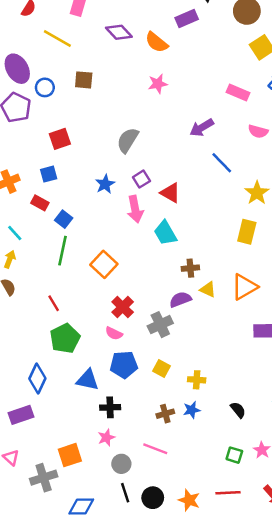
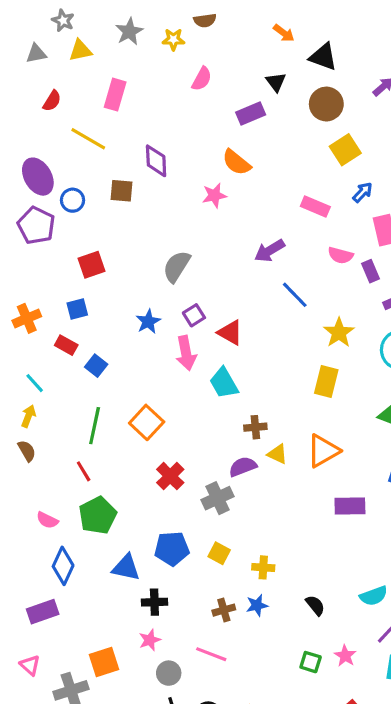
purple diamond: (119, 32) -> (156, 161), moved, turned 40
orange semicircle: (156, 42) -> (236, 162), moved
green line: (62, 251) -> (95, 426), moved
pink semicircle: (114, 333) -> (47, 520), moved

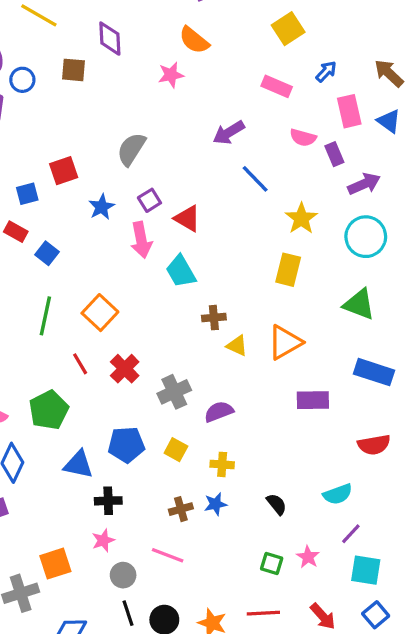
yellow square: (345, 150) -> (288, 29), moved
red square: (91, 265) -> (64, 171), moved
purple semicircle: (243, 467) -> (219, 412), moved
red line: (84, 471) -> (80, 364), moved

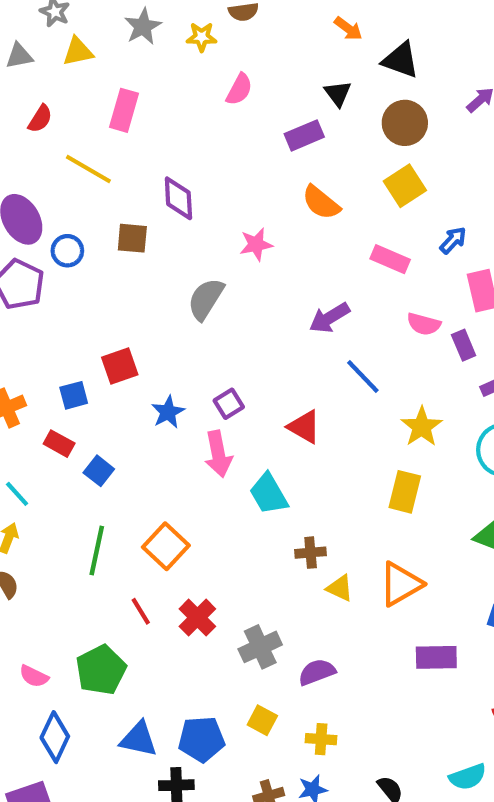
orange semicircle: (194, 40) -> (321, 203), moved
gray semicircle: (131, 149) -> (206, 299), moved
red triangle: (187, 218) -> (304, 427), moved
blue pentagon: (126, 445) -> (202, 739), moved

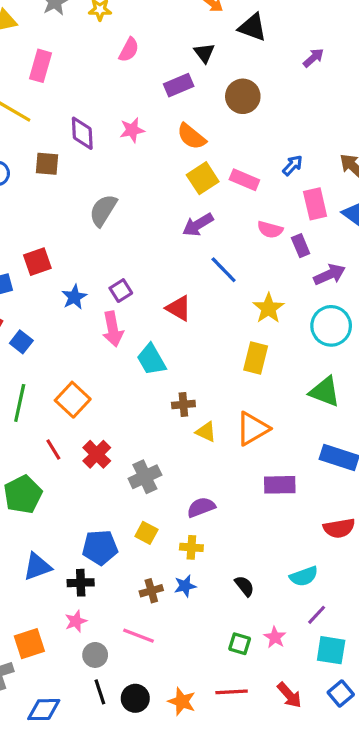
brown circle: (405, 123) -> (243, 96), moved
yellow square: (405, 186) -> (203, 178), moved
pink star: (256, 244) -> (132, 130), moved
purple semicircle: (317, 672) -> (201, 507), moved
blue triangle: (139, 739) -> (37, 567), moved, turned -32

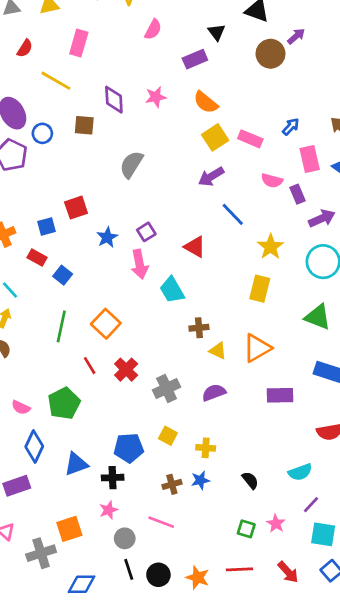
purple arrow: (313, 58) -> (296, 36), moved
brown circle: (243, 96) -> (271, 54), moved
purple semicircle: (201, 507) -> (214, 393), moved

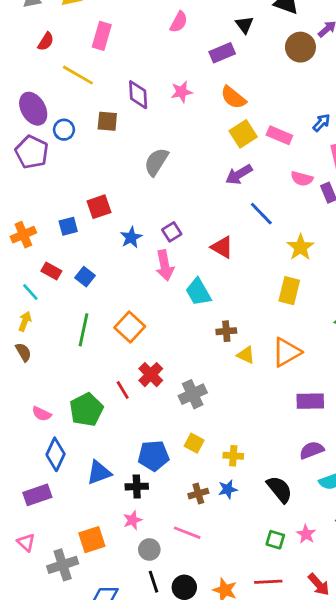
red rectangle: (37, 258) -> (51, 271), moved
red line: (90, 366) -> (123, 390), moved
purple semicircle: (214, 393) -> (312, 450), moved
black semicircle: (250, 480) -> (279, 489), size x1.5

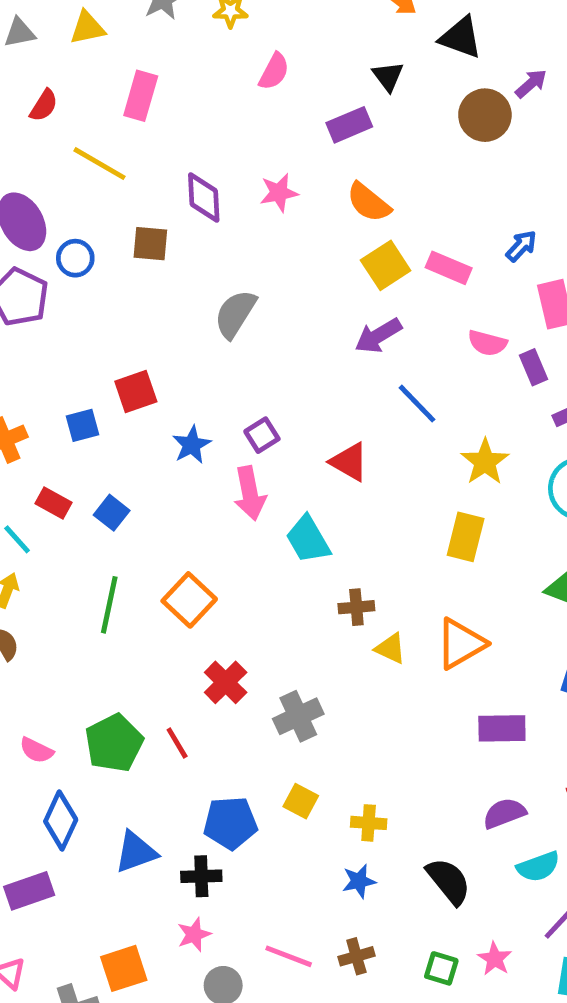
red line: (123, 390) -> (177, 743), moved
brown cross: (198, 494) -> (356, 956), moved

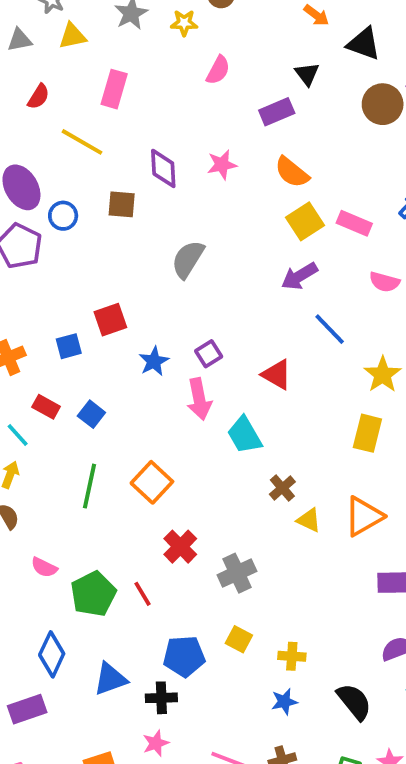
brown cross: (356, 607) -> (282, 488), turned -36
pink semicircle: (36, 750) -> (44, 567), moved

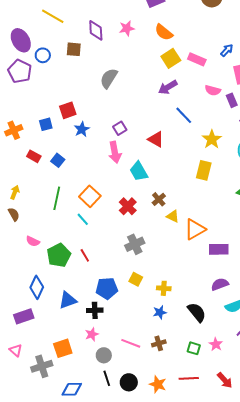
blue star: (154, 361) -> (82, 129), moved
cyan line: (18, 435) -> (83, 219), moved
orange triangle: (364, 516) -> (195, 229), moved
red cross: (180, 547) -> (128, 206), moved

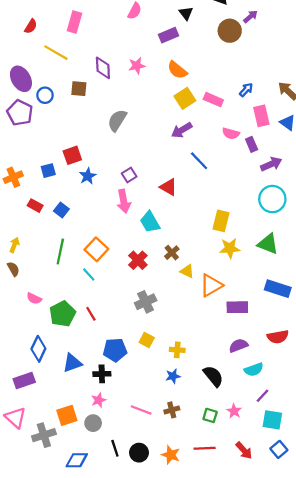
yellow star: (212, 139) -> (230, 248), moved, turned 30
pink triangle: (16, 350) -> (15, 418), size x1.5
gray circle: (104, 355) -> (93, 423), moved

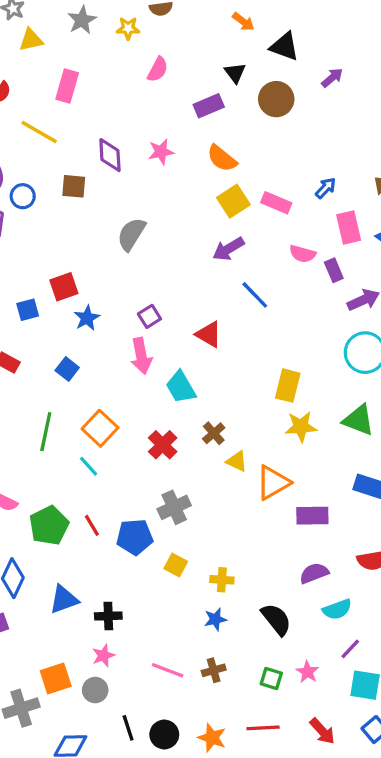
brown circle: (230, 31) -> (276, 99), moved
blue square: (61, 210) -> (67, 369), moved
blue pentagon: (115, 350) -> (135, 537), moved

